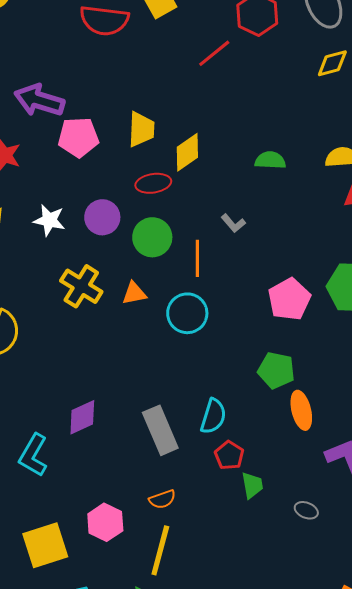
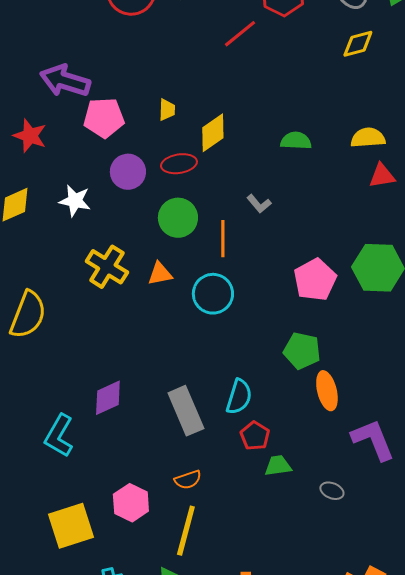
yellow trapezoid: (141, 129) -> (167, 110), size x0.6
purple circle: (102, 217) -> (128, 172), moved
green trapezoid: (252, 485) -> (278, 466), turned -88

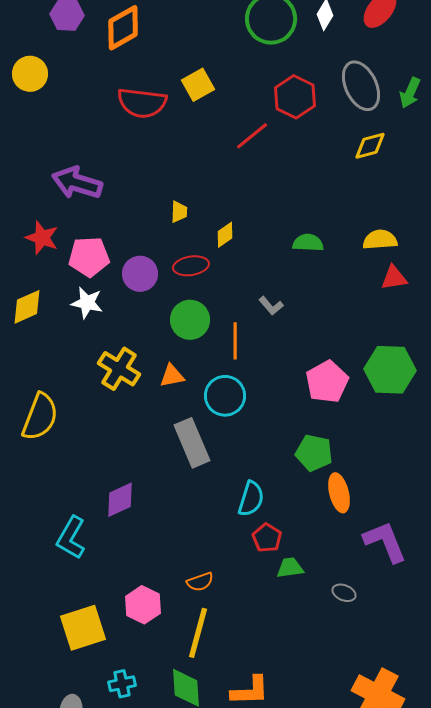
pink pentagon: (104, 118) -> (89, 257), moved
yellow diamond: (213, 133) -> (225, 235), size x0.7
gray rectangle: (186, 411) -> (192, 443), moved

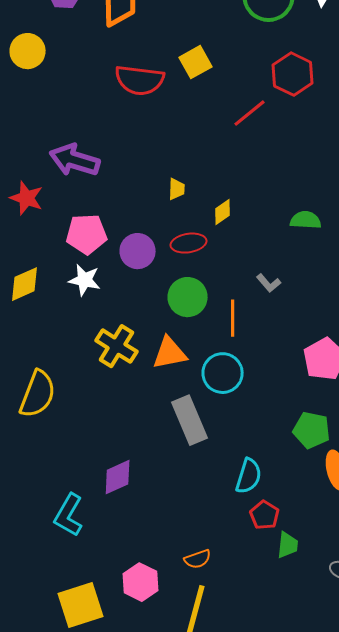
red star: (42, 238) -> (27, 198), moved
orange triangle: (172, 376) -> (170, 353), size x1.4
green trapezoid: (290, 568) -> (288, 545), turned 104

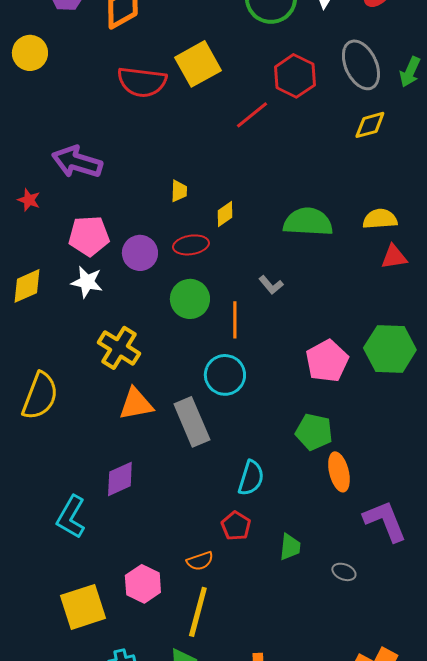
yellow square: (196, 62) -> (198, 64), size x1.4
red star: (27, 198) -> (29, 200), size x0.7
green semicircle: (306, 220) -> (308, 222), size x1.6
orange triangle: (170, 353) -> (136, 404), moved
red pentagon: (265, 515) -> (236, 526), moved

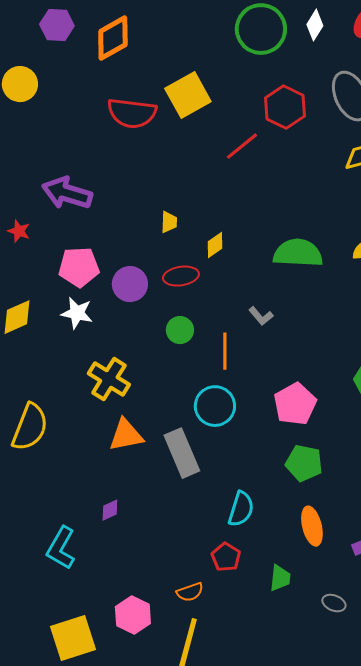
green circle: (190, 299) -> (180, 330), size x0.7
pink pentagon: (327, 361) -> (295, 404), moved
orange ellipse: (339, 472) -> (312, 526), moved
purple diamond: (120, 479) -> (110, 510), size x0.6

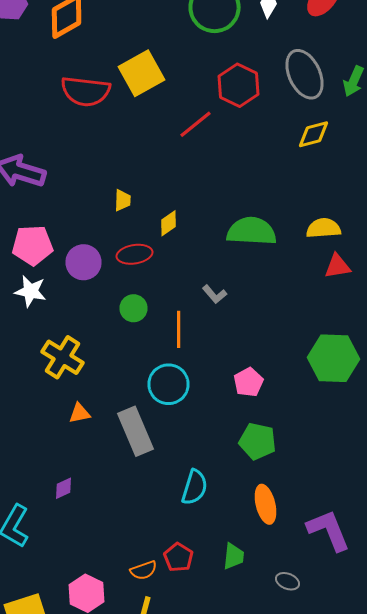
pink pentagon: (295, 404) -> (248, 382), size x0.7
orange triangle: (126, 435) -> (80, 413), size x0.6
red pentagon: (226, 557) -> (178, 557), moved

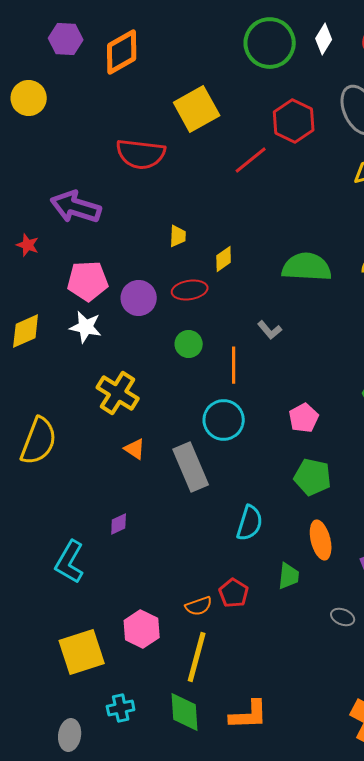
red semicircle: (86, 91) -> (141, 154), moved
orange triangle: (80, 413) -> (135, 449), turned 45
green trapezoid: (234, 556) -> (289, 576), moved

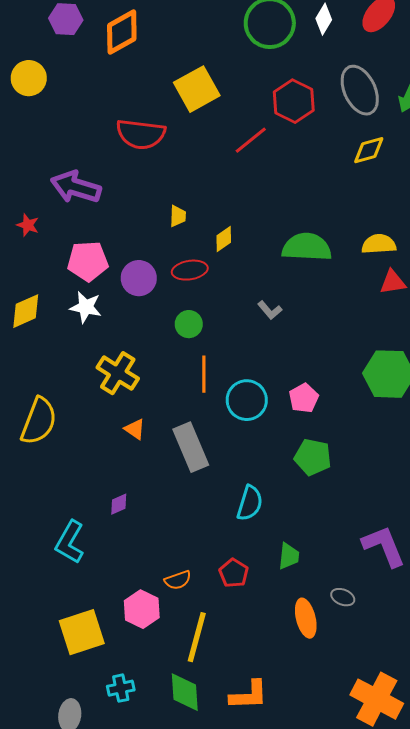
orange line: (234, 365) -> (204, 374), moved
cyan circle: (224, 420) -> (247, 400), moved
orange ellipse: (321, 540) -> (306, 618), moved
orange semicircle: (199, 606) -> (178, 580), moved

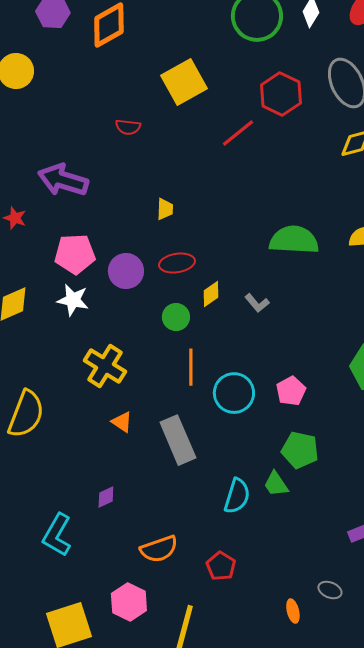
red semicircle: (141, 134) -> (128, 127), size x0.5
yellow diamond: (224, 239) -> (211, 294), moved
green trapezoid: (289, 556) -> (276, 484), moved, turned 140
orange semicircle: (178, 580) -> (159, 549), moved, size x1.4
orange ellipse: (306, 618) -> (293, 611), size x0.6

